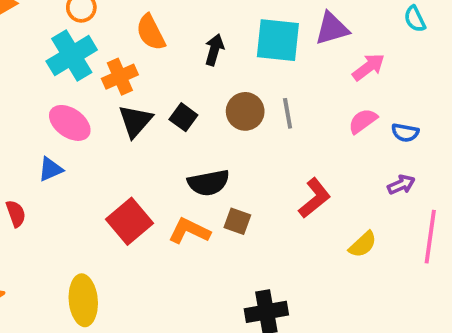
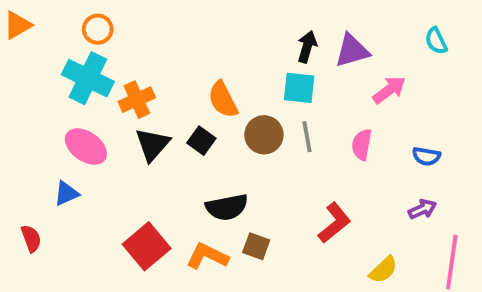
orange semicircle: (151, 32) -> (223, 100), moved
cyan square: (278, 40) -> (299, 88), moved, size x0.7
black arrow: (214, 50) -> (307, 47), moved
cyan cross: (72, 55) -> (88, 78), turned -33
pink semicircle: (363, 121) -> (362, 145), moved, turned -44

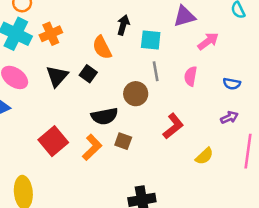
black arrow: (307, 47) -> (123, 25), moved
orange cross: (137, 100) -> (51, 34), moved
brown circle: (264, 135) -> (136, 94), moved
orange L-shape: (207, 256) -> (92, 147), turned 110

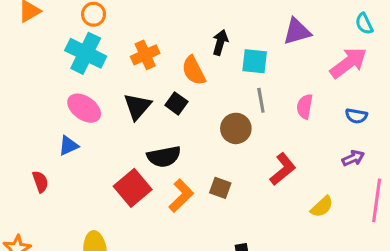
orange cross: (51, 34) -> (145, 55), moved
pink arrow: (208, 41) -> (348, 63), moved, size x1.4
black semicircle: (104, 116) -> (164, 157), moved

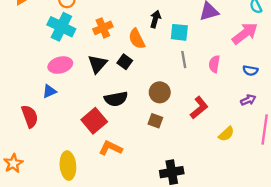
pink ellipse: (84, 108) -> (60, 65), turned -50
brown circle: (236, 128) -> (160, 92), moved
red semicircle: (40, 182) -> (30, 116), size x1.5
orange L-shape: (181, 196) -> (111, 148), moved, turned -110

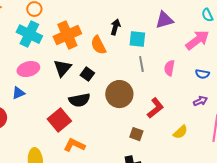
orange cross: (103, 28) -> (67, 35), size x1.5
black square: (125, 62) -> (87, 74), moved
brown circle: (160, 92) -> (119, 94), size x1.4
brown square: (155, 121) -> (136, 134), moved

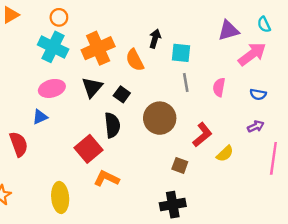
purple triangle: (164, 20) -> (228, 30), moved
black semicircle: (79, 100) -> (112, 125), turned -85
yellow semicircle: (180, 132) -> (225, 154), moved

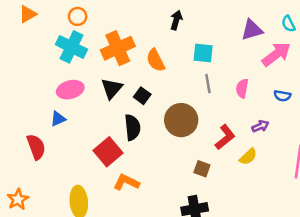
black arrow: (155, 39) -> (176, 20), moved
purple arrow: (256, 126) -> (260, 126), moved

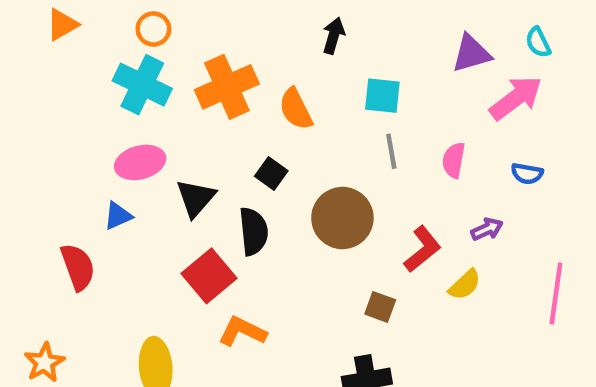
black triangle: (112, 88) -> (196, 198), moved

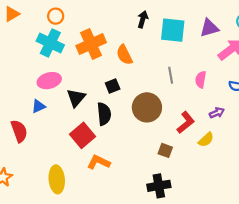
cyan square: (382, 96) -> (173, 30), moved, size x1.4
black square: (271, 174) -> (113, 86), turned 32

